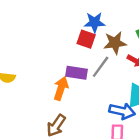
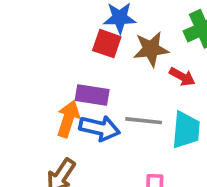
gray line: (101, 67) -> (144, 121), moved, turned 60
blue arrow: (122, 111) -> (99, 128), moved

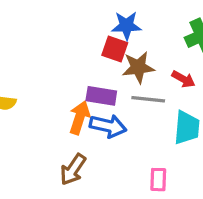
brown star: (151, 49) -> (138, 67), moved
gray line: (144, 121) -> (148, 99), moved

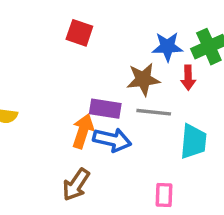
blue star: (126, 26) -> (167, 47), moved
red square: (115, 49) -> (79, 33), moved
red arrow: (183, 79) -> (188, 78), moved, turned 60

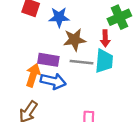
blue star: (167, 47) -> (59, 17), moved
cyan trapezoid: (193, 142) -> (104, 61), moved

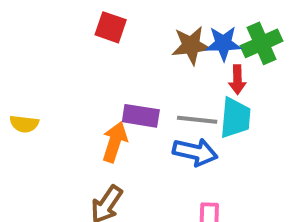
blue star: (59, 17) -> (223, 43), moved
brown star: (74, 40) -> (191, 45), moved
blue arrow: (53, 81) -> (195, 152), moved

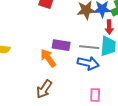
orange arrow: (115, 142) -> (48, 58), turned -54

